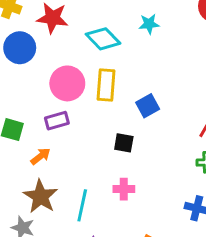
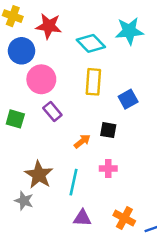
cyan star: (149, 24) -> (129, 31), size x1.6
pink circle: (67, 83) -> (41, 79), moved
purple rectangle: (57, 121) -> (52, 112), turned 66
orange arrow: (41, 156) -> (82, 141), moved

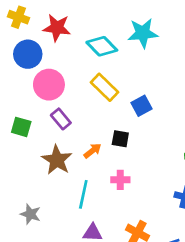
yellow rectangle: (93, 82) -> (104, 87), turned -50
brown star: (39, 175) -> (57, 160), moved

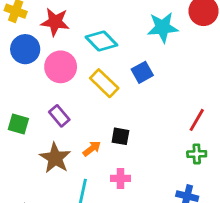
cyan star: (143, 33) -> (163, 27), moved
pink circle: (49, 85) -> (61, 67), moved
blue square: (141, 106) -> (142, 72), moved

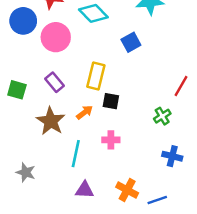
yellow rectangle: (104, 83) -> (96, 76), moved, turned 60
green cross: (197, 154) -> (162, 116), moved, turned -30

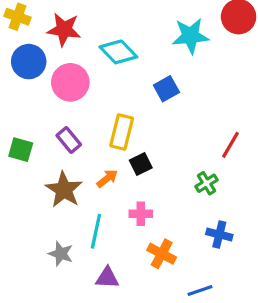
black square: (111, 101) -> (141, 164), turned -36
gray star: (26, 172) -> (61, 254), moved
orange cross: (127, 190) -> (162, 254), moved

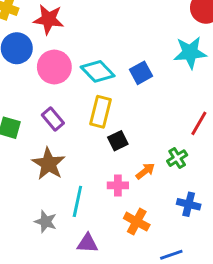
cyan star: (190, 36) -> (190, 53), moved
cyan diamond: (118, 52) -> (98, 71), moved
orange arrow: (107, 178) -> (145, 171), moved

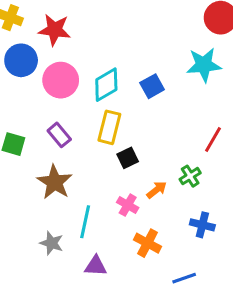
cyan diamond: (98, 71) -> (106, 85), turned -76
pink cross: (118, 185) -> (128, 205), turned 30

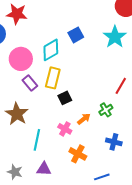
cyan star: (204, 65) -> (115, 37), turned -30
pink circle: (61, 80) -> (21, 59), moved
blue square: (152, 86) -> (76, 35), moved
purple rectangle: (59, 135) -> (30, 83), moved
gray star: (52, 243) -> (15, 172), moved

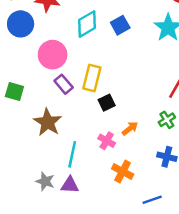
cyan diamond: (51, 50) -> (87, 24), moved
green cross: (106, 110) -> (167, 120), moved
purple triangle: (44, 169) -> (70, 185), moved
gray star: (15, 172) -> (45, 181), moved

